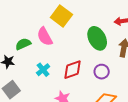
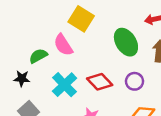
cyan cross: (43, 70) -> (65, 85), size x1.5
red diamond: (72, 70) -> (100, 82), turned 70

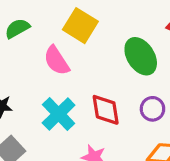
green semicircle: (38, 56) -> (17, 28), moved
red diamond: (100, 82) -> (106, 110), turned 35

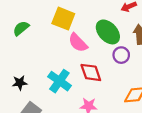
pink semicircle: (57, 61) -> (78, 43), moved
purple circle: (152, 109) -> (121, 55), moved

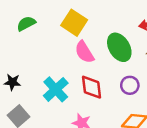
purple circle: (121, 55) -> (130, 85), moved

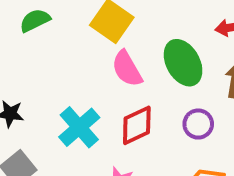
red diamond: (92, 87) -> (137, 125), turned 70

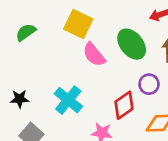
red diamond: (137, 125) -> (124, 105), moved

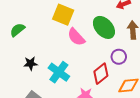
green semicircle: (26, 32) -> (17, 30), moved
black star: (20, 99) -> (31, 63), moved

